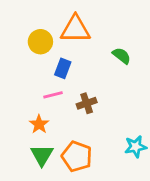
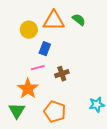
green semicircle: (122, 56) -> (79, 20), moved
orange star: (39, 124) -> (28, 89), size x1.5
green triangle: (42, 155) -> (17, 111), moved

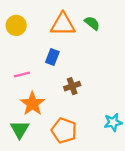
yellow circle: (29, 30) -> (16, 25), moved
pink line: (38, 68) -> (22, 74), moved

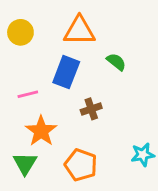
green semicircle: (92, 23) -> (116, 62), moved
blue rectangle: (52, 57) -> (66, 72), size x1.5

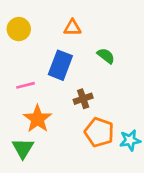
orange triangle: (79, 31) -> (72, 28), size x0.6
orange pentagon: (81, 165) -> (99, 132), moved

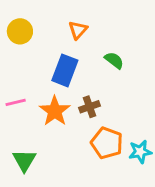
orange triangle: (72, 28) -> (78, 30), turned -48
pink line: (25, 85) -> (16, 102), moved
orange star: (38, 119) -> (55, 111), moved

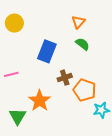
orange triangle: (78, 30) -> (78, 22), moved
orange star: (55, 111) -> (40, 101), moved
orange pentagon: (107, 143) -> (85, 90), moved

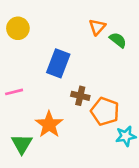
green semicircle: (83, 44) -> (118, 40), moved
brown cross: (65, 78) -> (80, 96), turned 32

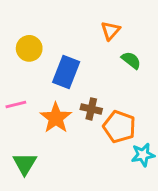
yellow circle: (18, 28) -> (29, 48), moved
green semicircle: (118, 40) -> (131, 60), moved
orange star: (49, 124) -> (56, 118), moved

